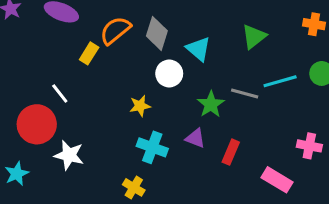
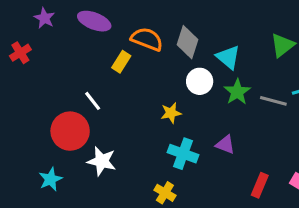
orange semicircle: (115, 30) -> (147, 39), turned 60
green star: (211, 104) -> (237, 92), moved
red rectangle: (231, 152) -> (260, 185), moved

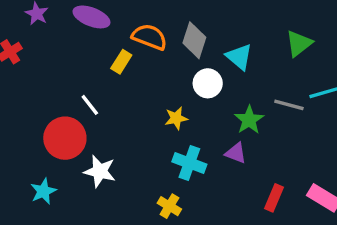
green star: (237, 92) -> (249, 120), moved

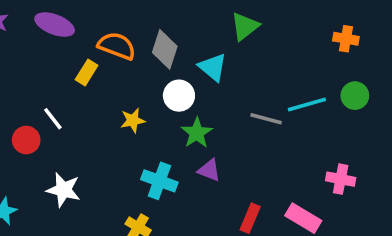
green triangle: (299, 44) -> (245, 26), moved
yellow star: (176, 118) -> (133, 120), moved
green star: (249, 120) -> (197, 133), moved
red circle: (65, 138) -> (26, 140), moved, size x0.6

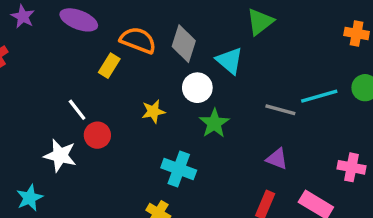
red circle: (26, 140) -> (97, 135), moved
purple triangle: (209, 170) -> (277, 159), moved
white star: (63, 190) -> (60, 155), moved

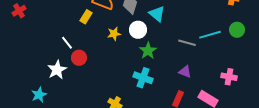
yellow star: (153, 111) -> (114, 34), moved
white star: (60, 155) -> (57, 70), turned 30
cyan cross: (179, 169) -> (143, 78), moved

